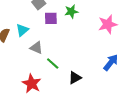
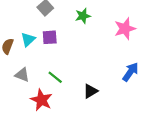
purple square: (51, 18) -> (50, 37), moved
gray triangle: (36, 48) -> (22, 75), moved
green line: (53, 64) -> (55, 77), moved

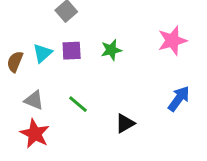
green star: (83, 16) -> (111, 50), moved
red star: (41, 100) -> (35, 134), moved

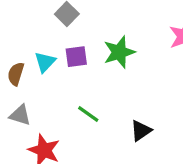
green star: (111, 50) -> (119, 52), size x1.4
gray triangle: (34, 100) -> (20, 115), moved

